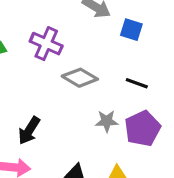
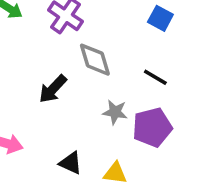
gray diamond: (80, 78) -> (95, 60), turned 32
black arrow: (29, 131) -> (53, 89), moved

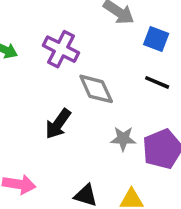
black line: (155, 77) -> (157, 82), moved

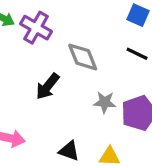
purple cross: (61, 49) -> (36, 28), moved

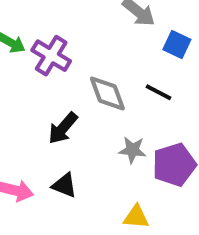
black line: (137, 54) -> (158, 92), moved
black triangle: (69, 151) -> (64, 185), moved

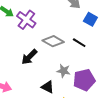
gray diamond: (107, 94) -> (53, 41), turned -45
black triangle: (64, 185) -> (48, 87), moved

